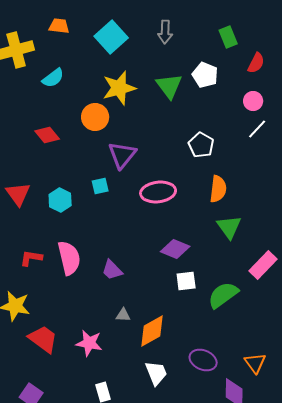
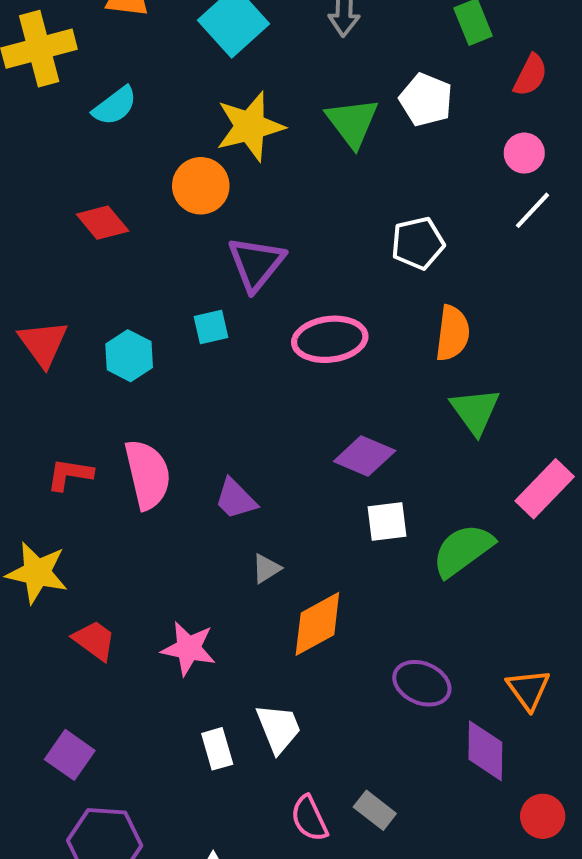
white pentagon: (201, 145) -> (418, 243), turned 30
gray triangle: (123, 315) -> (266, 569), moved, turned -35
red trapezoid: (43, 339) -> (94, 640), size x0.7
white trapezoid: (156, 373) -> (279, 728), moved

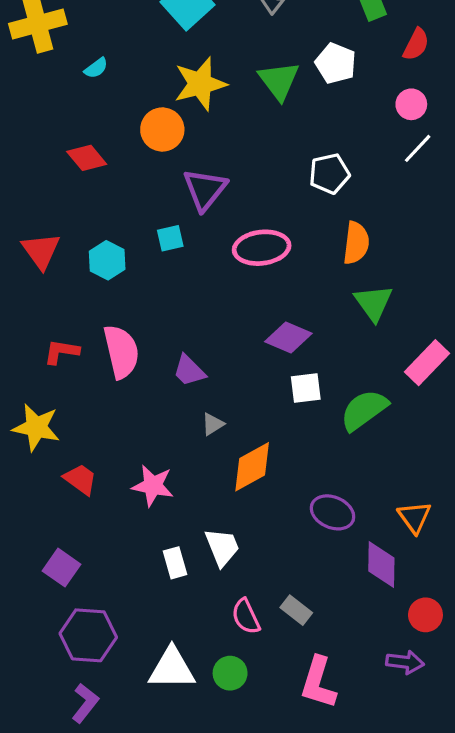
cyan semicircle: (115, 106) -> (96, 68), size x0.7

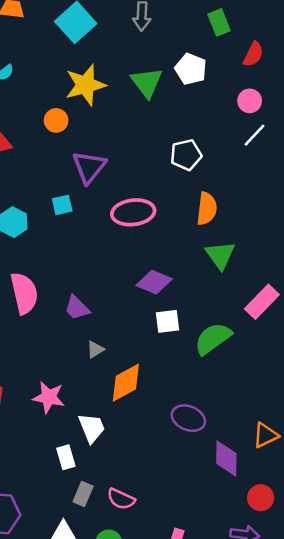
orange circle: (162, 129) -> (56, 120), size x0.7
orange triangle: (414, 517) -> (266, 435), moved, turned 40
white trapezoid: (222, 547) -> (92, 428), moved
gray rectangle: (296, 610) -> (83, 494), moved, turned 75
pink semicircle: (246, 616) -> (121, 499), turned -40

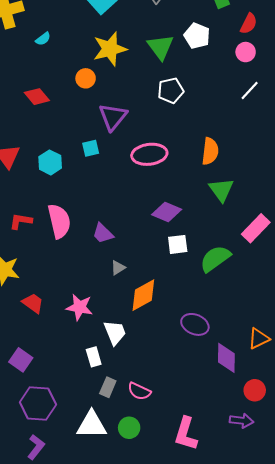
pink circle: (250, 101) -> (246, 52), moved
white pentagon: (186, 155) -> (171, 91), moved

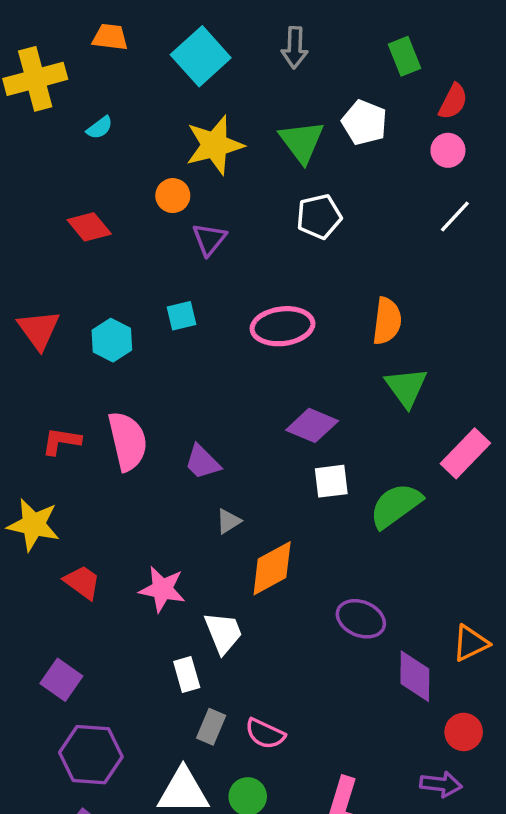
purple triangle: (113, 117) -> (209, 239), moved, size x0.7

